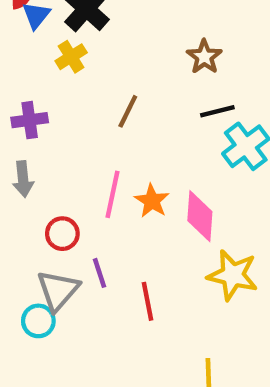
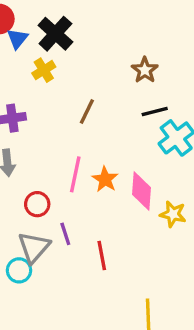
yellow star: (233, 275) -> (173, 214), moved, size x0.7

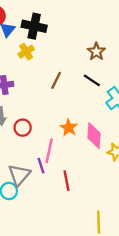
black cross: (55, 34) -> (34, 26), turned -30
black line: (155, 111) -> (92, 80), moved, turned 48
pink line: (75, 174) -> (49, 151), moved
red circle: (37, 204) -> (23, 128), moved

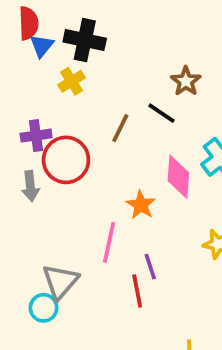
black line: (92, 80) -> (161, 113), moved
red circle: (23, 128) -> (66, 160), moved, size x1.6
pink diamond: (94, 136) -> (178, 177), moved
purple line: (41, 166) -> (150, 267), moved

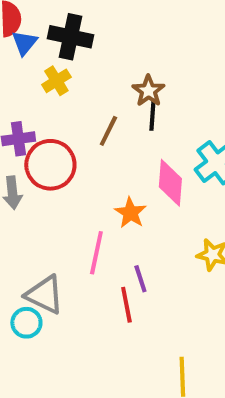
brown star: (186, 81) -> (148, 91), moved
black line: (161, 113) -> (152, 115), turned 60
gray triangle: (60, 282) -> (44, 295), turned -45

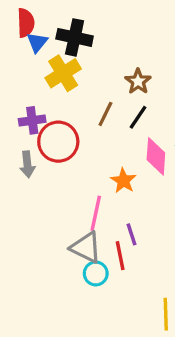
yellow cross: (56, 81) -> (63, 73), size x1.5
black line: (152, 115) -> (138, 117), moved, turned 30
gray triangle: (44, 295) -> (86, 247), moved
cyan circle: (26, 323) -> (96, 273), moved

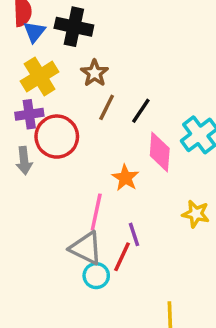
yellow cross: (63, 73) -> (40, 76), moved
brown star: (138, 81) -> (95, 73), moved
red line: (120, 256) -> (122, 257), turned 36

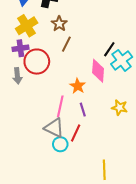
black line: (141, 111) -> (109, 49), moved
purple line: (134, 234) -> (83, 110), moved

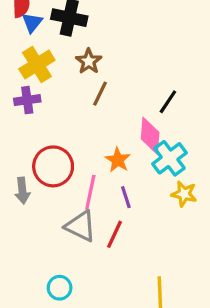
cyan cross: (122, 60) -> (170, 158), moved
red circle: (37, 62) -> (53, 166), moved
gray arrow: (17, 76) -> (22, 191), moved
cyan circle: (60, 144) -> (60, 288), moved

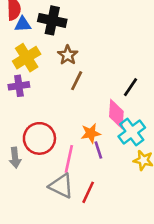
blue triangle: (32, 22) -> (23, 24), turned 48
orange star: (118, 160) -> (91, 133), turned 30
purple line: (126, 197) -> (98, 150), moved

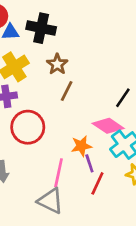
pink diamond: (116, 114) -> (108, 126), turned -60
red circle: (39, 138) -> (28, 127), moved
red line: (88, 192) -> (97, 183), moved

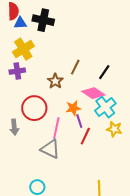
brown star: (57, 64) -> (55, 81), moved
brown line: (67, 91) -> (75, 67), moved
red circle: (28, 127) -> (34, 108), moved

